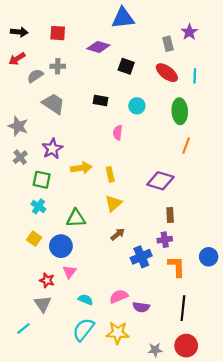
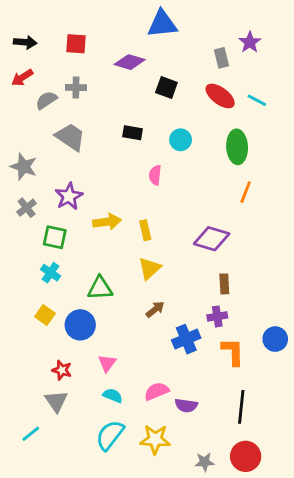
cyan line: (195, 76) -> (257, 100), turned -64
pink triangle: (69, 272) -> (107, 363), moved

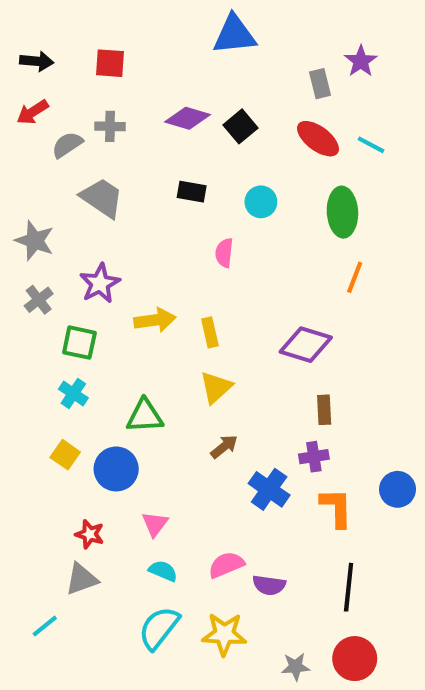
purple diamond: (130, 62) -> (188, 118), moved
black square: (166, 88) -> (241, 126), turned 30
blue cross: (186, 339) -> (269, 489), turned -32
gray triangle: (56, 401) -> (81, 579), turned 45

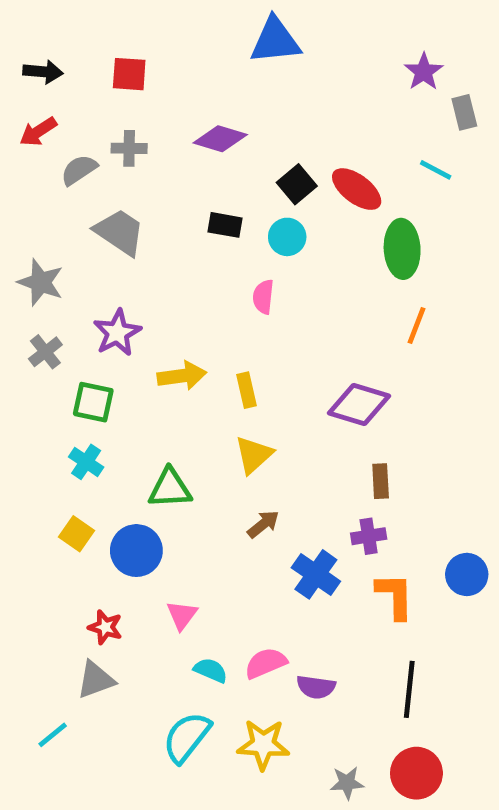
gray rectangle: (320, 84) -> (464, 112), moved
black square: (241, 126) -> (297, 184), moved
red ellipse: (318, 139) -> (357, 189), moved
cyan circle: (261, 202) -> (287, 237), moved
cyan semicircle: (163, 571) -> (211, 670), moved

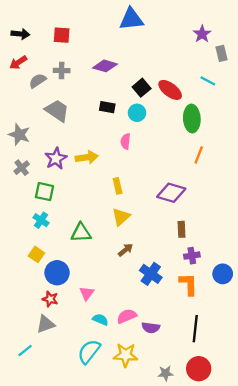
yellow arrow: (182, 376) -> (87, 157), moved
purple cross: (369, 536) -> (192, 256), moved
blue circle: (136, 551) -> (57, 273), moved

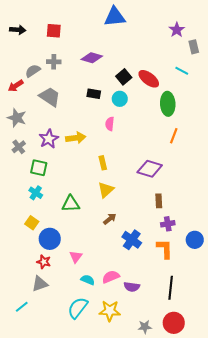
red arrow: (18, 63) -> (16, 86), moved

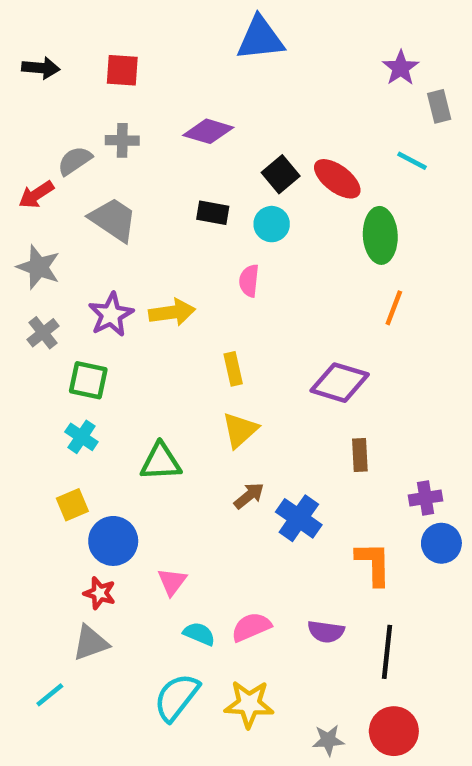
yellow square: (32, 223) -> (72, 505), turned 32
purple cross: (168, 224) -> (426, 498), moved
blue cross: (132, 240) -> (299, 518), moved
purple semicircle: (132, 287) -> (326, 632), moved

